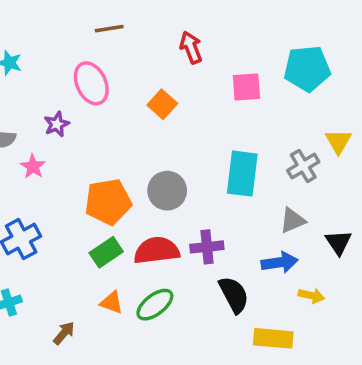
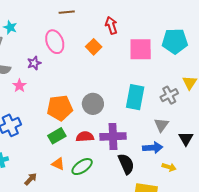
pink square: (246, 87) -> (141, 49), size x1.4
orange square: (162, 104) -> (94, 47), moved
gray triangle: (293, 221) -> (161, 125), turned -35
purple cross: (207, 247) -> (113, 136), size x1.4
red semicircle: (157, 250) -> (85, 137), size x0.7

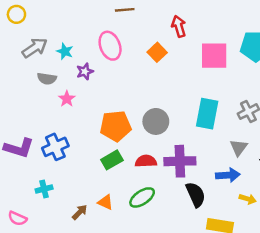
cyan star: (10, 27) -> (65, 51), moved
orange triangle: (58, 164) -> (106, 202), moved

